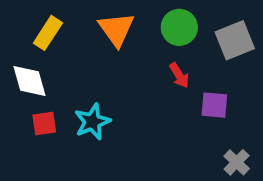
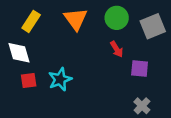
gray cross: (237, 162) -> (142, 106), moved

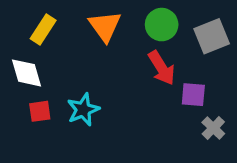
red arrow: (117, 49) -> (162, 68), size x1.5
gray cross: (142, 106) -> (213, 128), moved

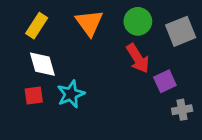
white diamond: (26, 73) -> (42, 64), moved
purple square: (193, 95) -> (165, 81), turned -30
gray cross: (213, 128) -> (182, 110), turned 36

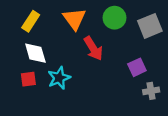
red arrow: (138, 58) -> (93, 48), moved

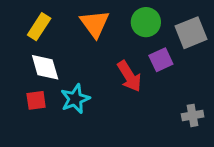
red arrow: (93, 48) -> (129, 76), moved
purple square: (137, 67) -> (161, 60), moved

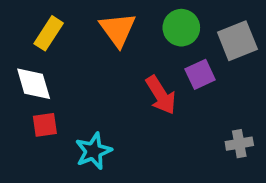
white diamond: (45, 67) -> (34, 84), moved
cyan star: (75, 99) -> (93, 151), moved

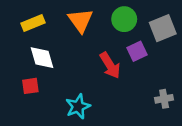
yellow rectangle: (49, 33) -> (33, 23), turned 35
white diamond: (34, 84) -> (42, 58), moved
cyan star: (93, 151) -> (78, 106), moved

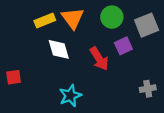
yellow rectangle: (33, 23) -> (45, 20), moved
white diamond: (42, 58) -> (59, 49), moved
red square: (30, 86) -> (14, 77), moved

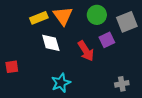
gray cross: (148, 89) -> (122, 84), moved

